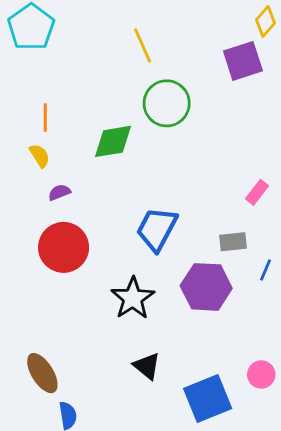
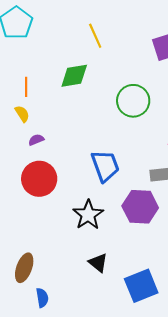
green circle: (167, 103) -> (133, 101), moved
green diamond: (113, 141) -> (74, 76), moved
blue trapezoid: (157, 229) -> (105, 166), turned 132
brown ellipse: (42, 373) -> (24, 268), turned 52

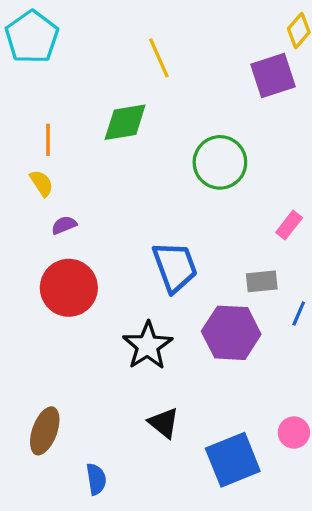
blue semicircle: (42, 298) -> (96, 479), moved

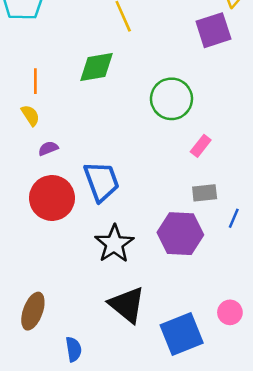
pink rectangle: (289, 225) -> (201, 146), moved
blue trapezoid: (175, 267) -> (102, 181), moved
black triangle: (164, 423) -> (127, 305), size x1.5

